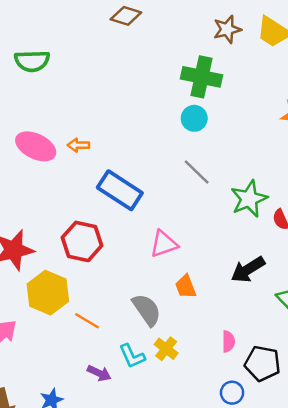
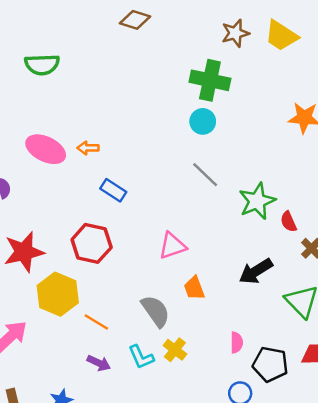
blue rectangle: (120, 190) -> (113, 190), moved, size x0.6
purple arrow: (99, 373) -> (99, 363), moved

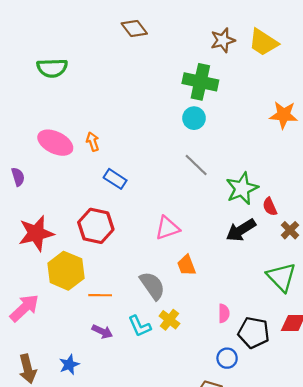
brown diamond: (135, 20) -> (134, 29), turned 35
orange arrow: (88, 148) -> (93, 142), turned 72
black arrow: (256, 271) -> (241, 230), moved
orange line: (96, 322) -> (100, 295), turned -30

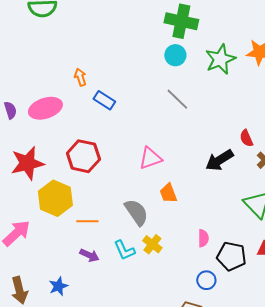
pink ellipse: (55, 143) -> (45, 108), moved, turned -44
blue rectangle: (115, 179) -> (104, 100), moved
green star: (242, 189) -> (220, 59), moved

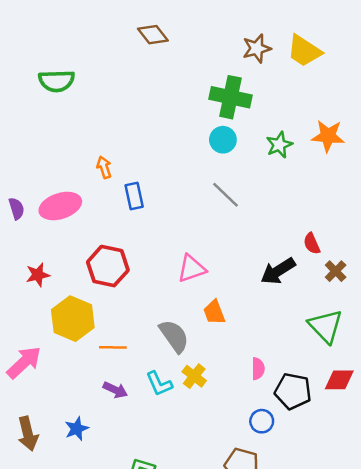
green star: (220, 59) -> (279, 145), size x0.7
blue rectangle: (104, 100) -> (134, 196), turned 45
red star: (27, 163) -> (38, 275), size x0.6

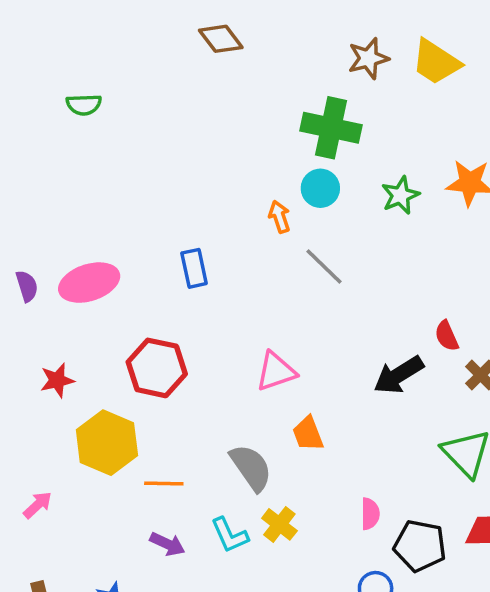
green semicircle: (57, 81) -> (84, 105), size x0.7
orange arrow: (104, 167) -> (279, 217), moved
pink arrow: (24, 362) -> (38, 505), size x0.6

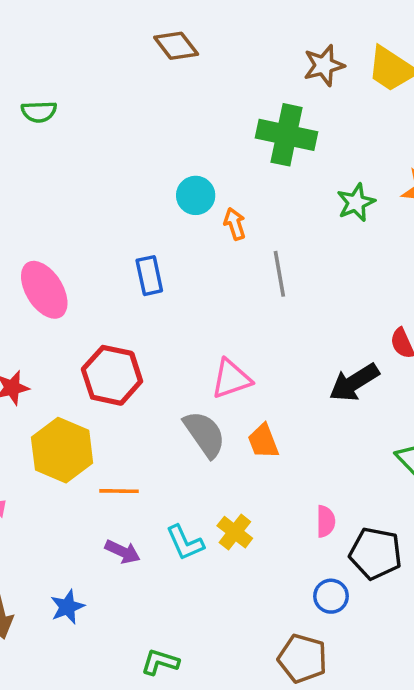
cyan circle: (320, 188) -> (196, 195), moved
gray line: (324, 267) -> (279, 274), turned 36
pink ellipse: (89, 283) -> (44, 290), turned 76
gray semicircle: (251, 468) -> (205, 434), moved

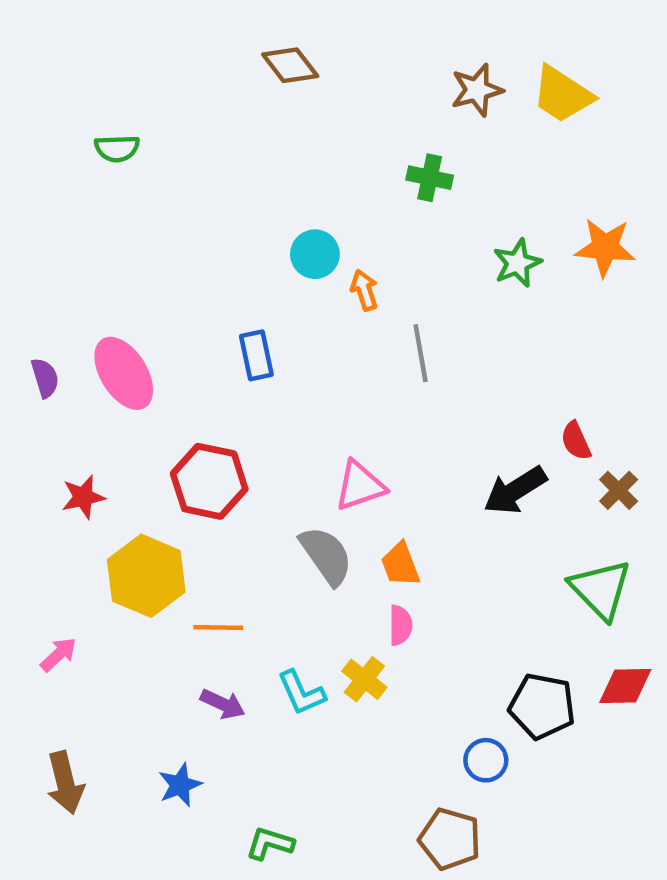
green cross: (286, 135) -> (430, 178), size x0.6
pink semicircle: (326, 521) -> (400, 625), moved
blue star: (67, 607) -> (180, 785), moved

